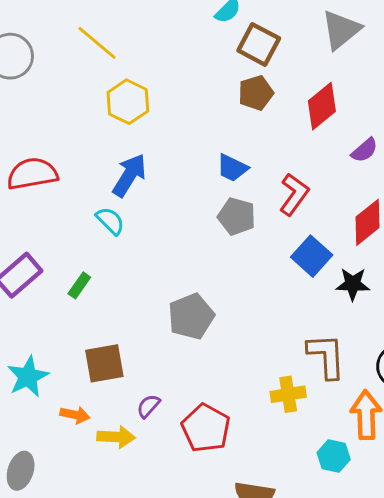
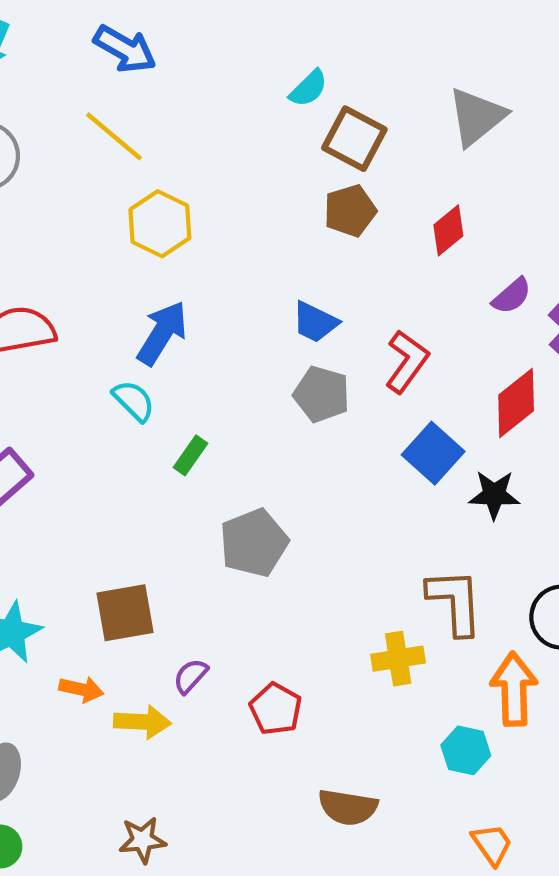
red diamond: (322, 106) -> (448, 230), size x0.7
green rectangle: (79, 285) -> (191, 455), moved
red pentagon: (206, 428) -> (276, 709), size x0.7

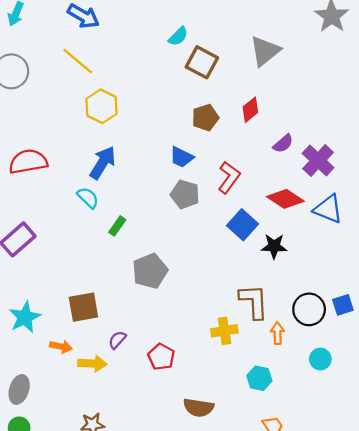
brown pentagon: (350, 211) -> (205, 118), moved
red diamond: (516, 403) -> (285, 199), turned 72
orange arrow: (514, 689) -> (277, 333), moved, size x0.6

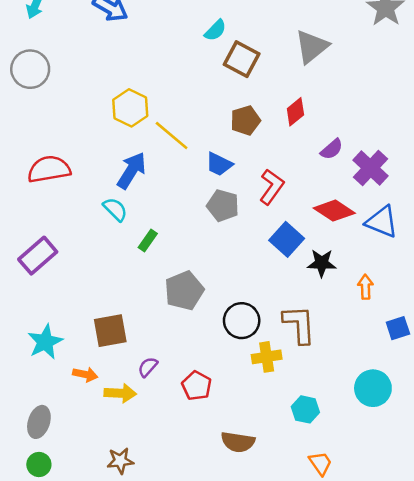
yellow line: (78, 61) -> (172, 135), moved
black circle: (309, 309) -> (242, 321), moved
orange arrow: (277, 333) -> (365, 287), moved
cyan circle: (320, 359) -> (373, 388), size x1.5

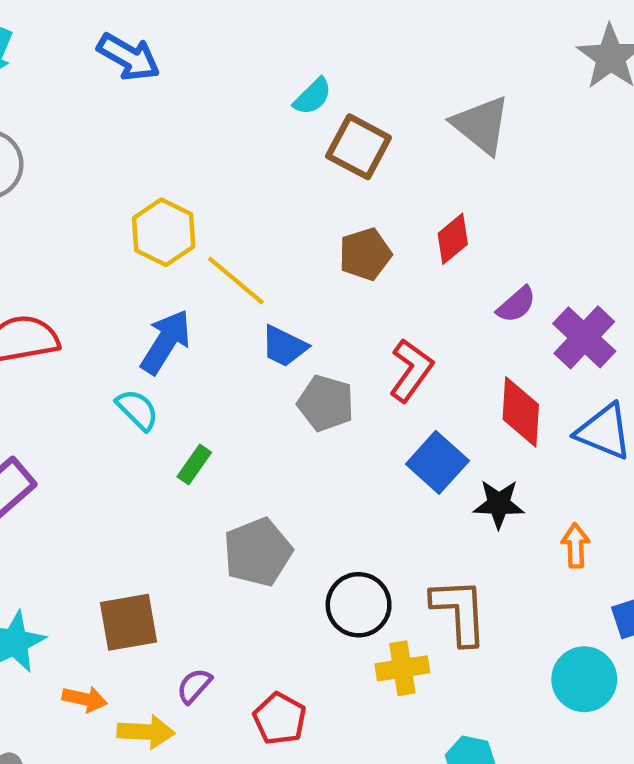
gray triangle: (312, 47) -> (481, 125), turned -42
blue trapezoid: (219, 164) -> (284, 346), moved
red diamond: (334, 211) -> (521, 412), turned 60
cyan circle: (373, 388) -> (584, 679), moved

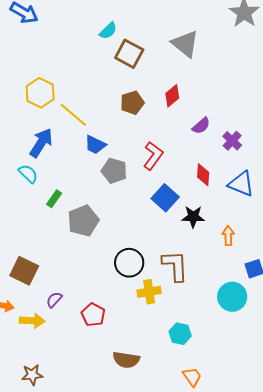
purple cross: (584, 337) -> (232, 141), size x0.7
red diamond: (521, 412) -> (203, 175), size x0.7
gray pentagon: (258, 552) -> (83, 221), moved
brown square: (128, 622) -> (24, 271), turned 36

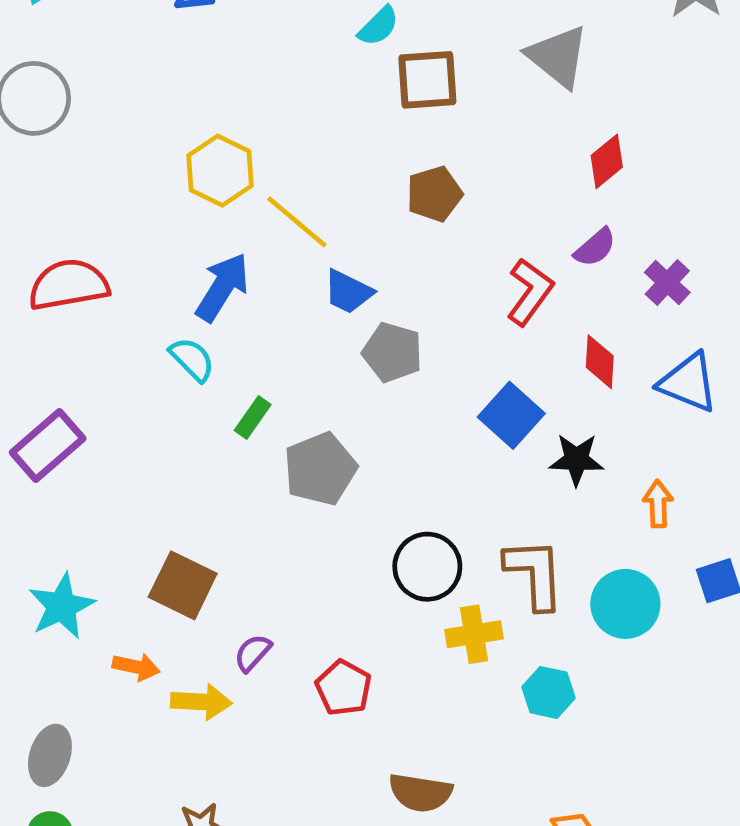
brown square: (129, 54) -> (427, 80), turned -32
red diamond: (172, 96) -> (607, 161), moved
red L-shape: (153, 156) -> (530, 292), moved
cyan circle: (232, 297) -> (625, 604), moved
cyan hexagon: (180, 334) -> (549, 692), moved

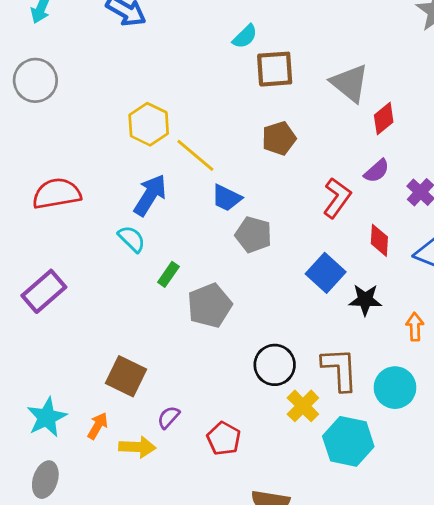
gray triangle: (558, 56) -> (350, 83), moved
cyan star: (62, 606) -> (47, 417), moved
yellow cross: (474, 634) -> (303, 406), turned -36
orange arrow: (136, 667) -> (98, 426), turned -72
cyan hexagon: (549, 692) -> (348, 441), size x1.6

